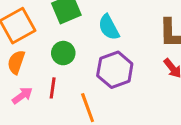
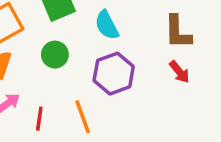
red line: (53, 88) -> (39, 119), moved

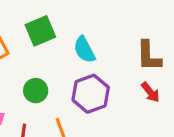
green circle: (55, 55) -> (36, 91), moved

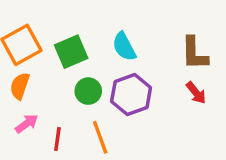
green square: (40, 31) -> (71, 52), moved
green circle: (36, 91) -> (88, 91), moved

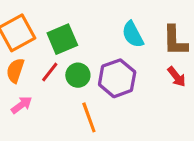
cyan semicircle: (124, 47) -> (133, 34), moved
red line: (57, 139) -> (50, 72), moved, turned 30

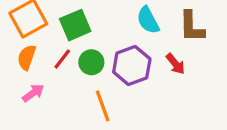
red arrow: (177, 77) -> (175, 64), moved

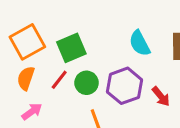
red arrow: (175, 64) -> (161, 96), moved

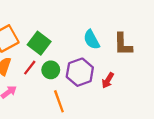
green square: (71, 48) -> (39, 43), turned -30
red arrow: (161, 96) -> (108, 80), turned 70

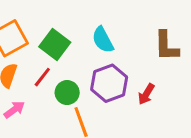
cyan semicircle: (92, 40) -> (103, 40), moved
green circle: (51, 70) -> (67, 93), moved

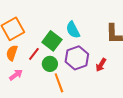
green square: (55, 44) -> (52, 41), moved

